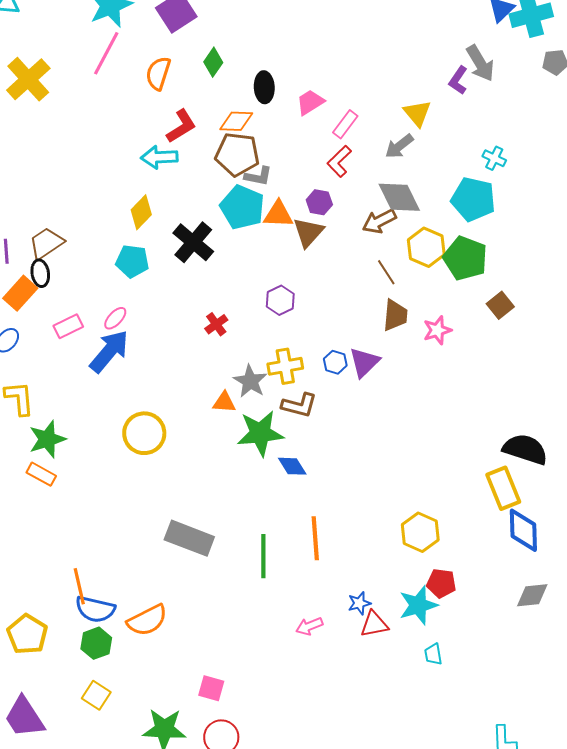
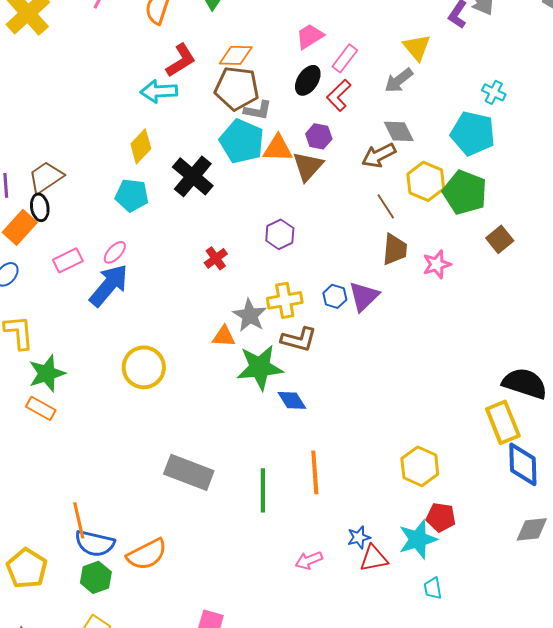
black ellipse: (264, 87) -> (308, 80), moved, turned 36
gray diamond: (399, 197) -> (399, 131), size x0.7

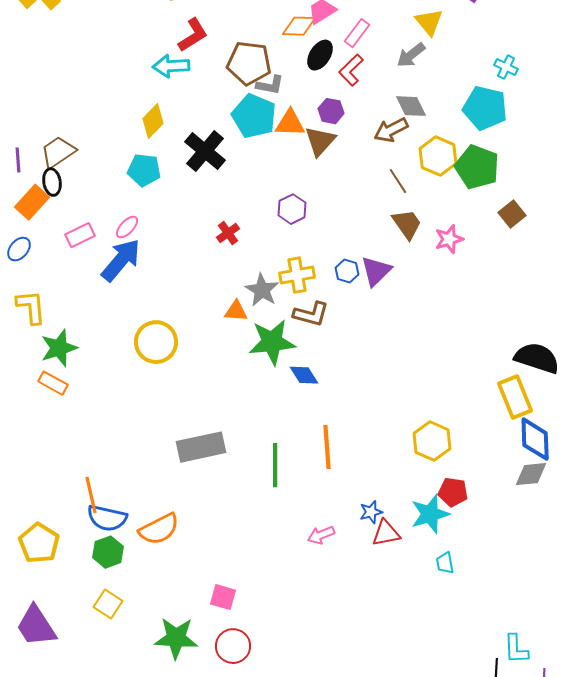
orange diamond: (236, 55) -> (299, 26), moved
brown trapezoid: (395, 249) -> (407, 224), turned -40
gray rectangle: (189, 472) -> (201, 447), turned -33
gray diamond: (532, 529) -> (531, 474), moved

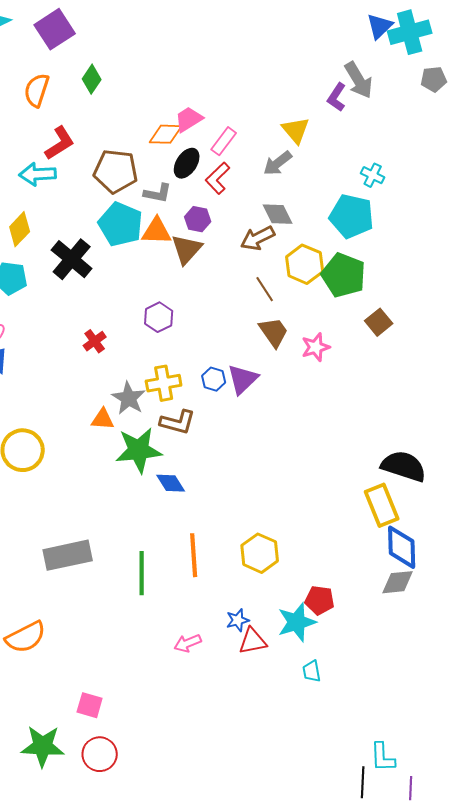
gray L-shape: (270, 85) -> (158, 193), moved
yellow hexagon: (432, 441) -> (260, 553), moved

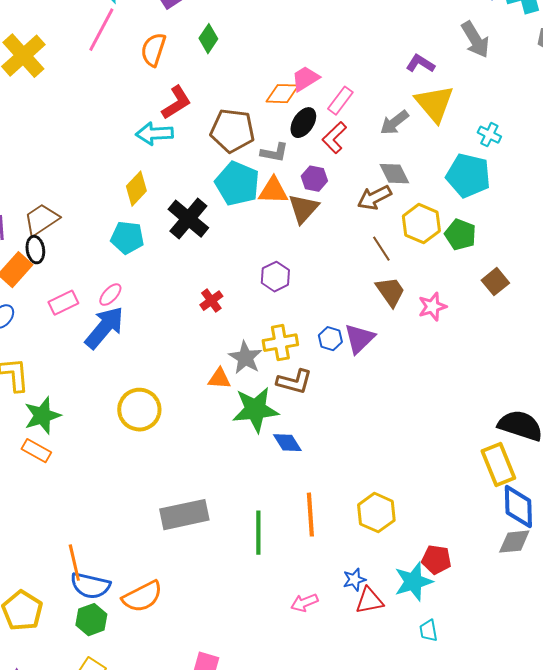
purple L-shape: (337, 97) -> (420, 64), moved, turned 88
yellow triangle: (296, 130) -> (434, 104), moved, size x1.4
green pentagon: (344, 275) -> (460, 235), size x0.7

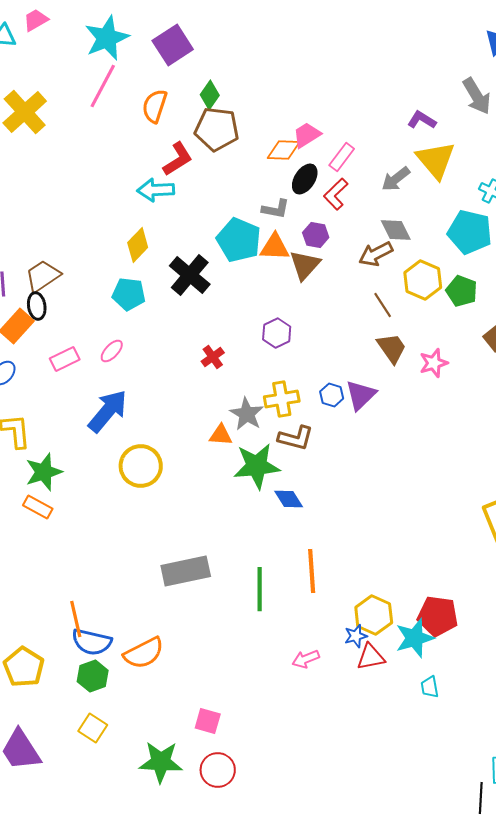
brown pentagon: (232, 131) -> (217, 129), moved
blue arrow: (104, 328) -> (108, 411), moved
yellow hexagon: (376, 513) -> (374, 615), moved
red pentagon: (436, 560) -> (438, 616), size x1.4

